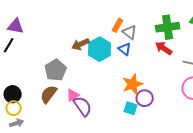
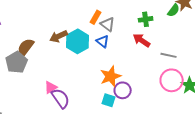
green cross: (168, 27) -> (146, 19), size x0.6
gray pentagon: (56, 70) -> (17, 62), moved
brown semicircle: (49, 94) -> (26, 47), moved

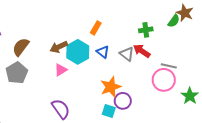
gray triangle: (108, 24) -> (127, 54), moved
brown semicircle: (26, 47) -> (21, 47), moved
pink circle: (172, 80) -> (164, 80), moved
pink triangle: (51, 87) -> (61, 70), moved

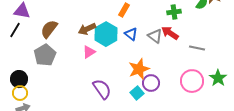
pink circle: (164, 80) -> (192, 81), moved
purple semicircle: (61, 109) -> (102, 89), moved
cyan square: (109, 111) -> (137, 93), turned 32

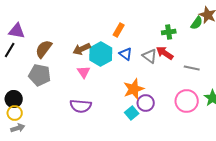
pink triangle: (89, 52) -> (84, 72), turned -32
gray pentagon: (45, 55) -> (40, 75), turned -30
purple semicircle: (102, 89) -> (81, 106), moved, turned 130

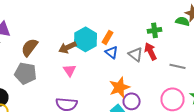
green semicircle: (197, 23) -> (182, 21), turned -112
orange rectangle: (119, 30) -> (108, 37), moved
red arrow: (165, 53) -> (150, 51), turned 30
cyan hexagon: (101, 54) -> (86, 39), moved

